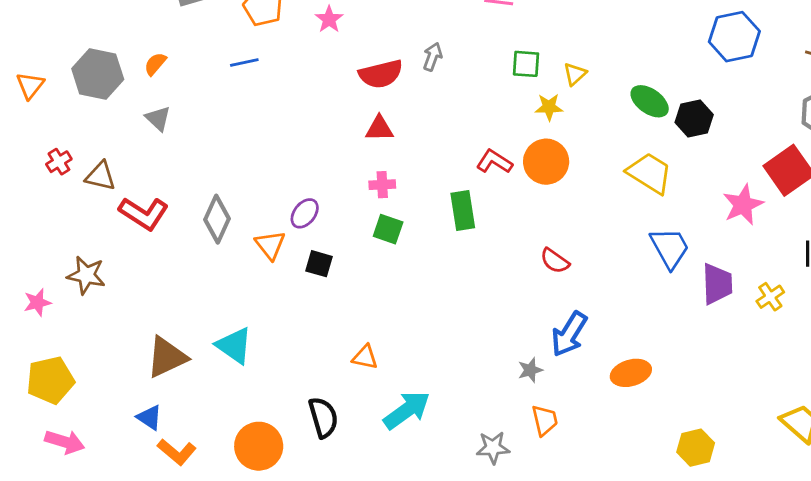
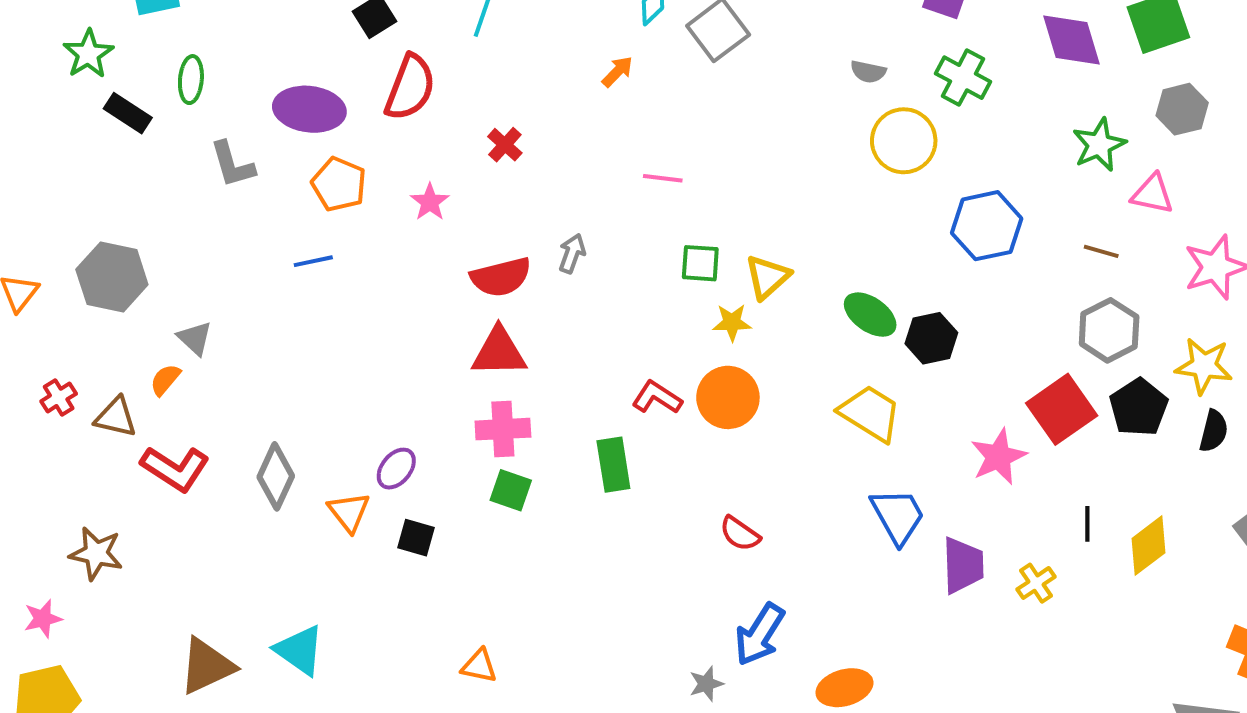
orange semicircle: (155, 64) -> (165, 380), moved
yellow triangle: (575, 74) -> (767, 277), size x1.4
red triangle: (379, 129) -> (499, 352), size x1.4
pink cross: (382, 185) -> (503, 429), size x1.5
pink star: (37, 302) -> (43, 619), moved

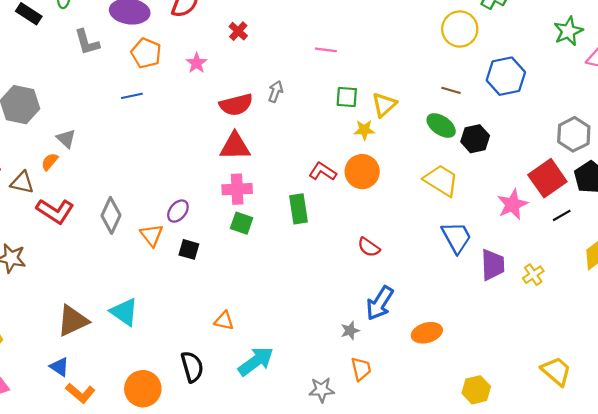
brown line: (1101, 251) -> (451, 90), moved
black line: (1087, 524) -> (562, 215), moved, turned 60

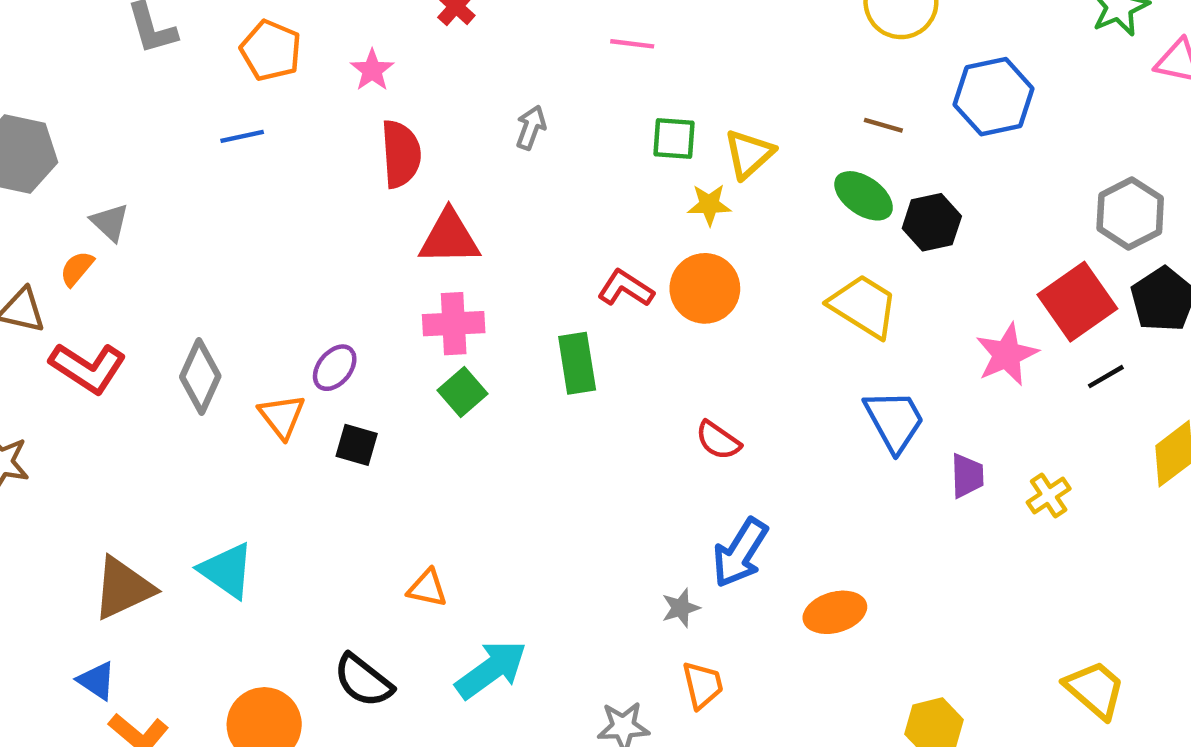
red semicircle: (236, 105) -> (401, 154), moved, turned -80
green square: (242, 223) -> (462, 392), turned 30
purple trapezoid: (493, 265) -> (967, 476), size x0.7
black semicircle: (192, 367) -> (363, 681), turned 144

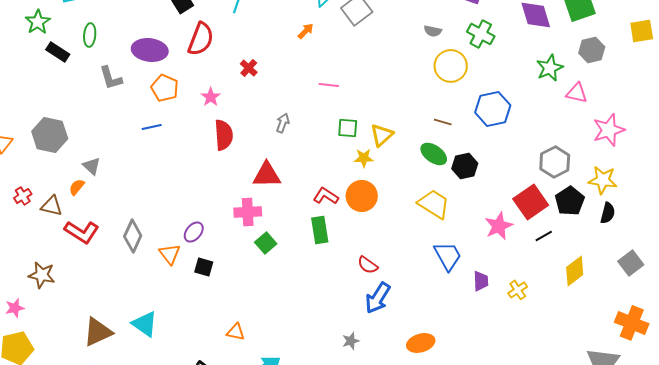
red triangle: (449, 238) -> (267, 175), moved
green rectangle: (577, 363) -> (320, 230), moved
green square: (462, 392) -> (266, 243), moved
blue arrow: (740, 553) -> (378, 298), moved

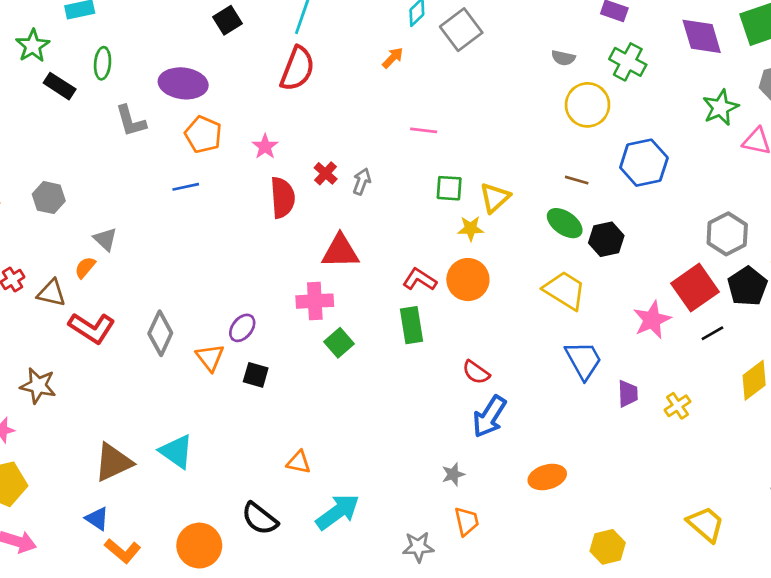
red semicircle: (201, 39) -> (297, 69), moved
red cross: (249, 68) -> (326, 173), moved
gray hexagon: (50, 135) -> (49, 198), size x0.7

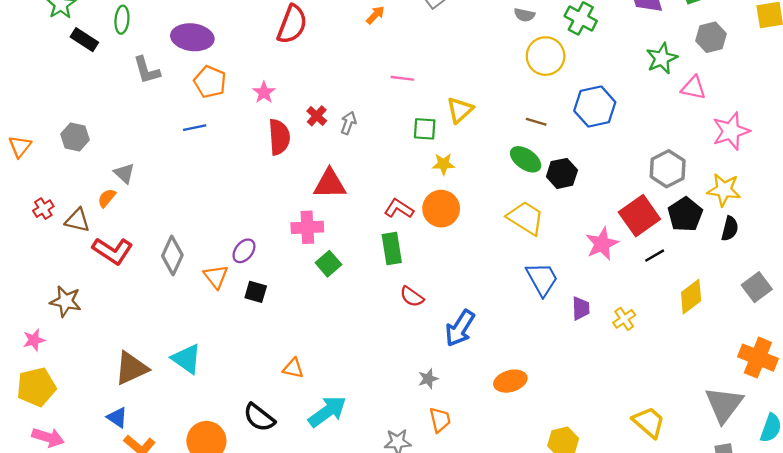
yellow triangle: (495, 198) -> (460, 110), moved
red semicircle: (476, 372) -> (412, 297), moved

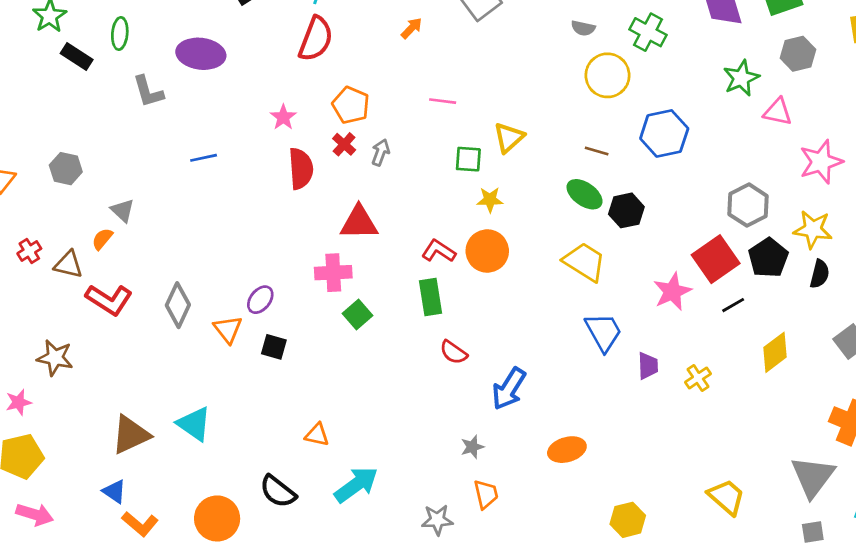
orange pentagon: (210, 82) -> (351, 105), moved

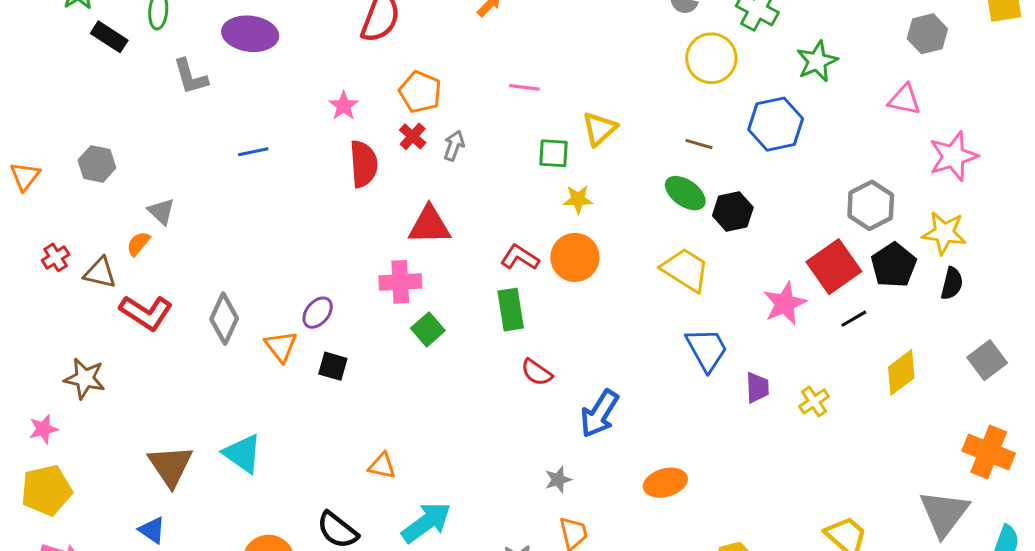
green star: (741, 78) -> (817, 61), moved
brown triangle: (131, 435) -> (170, 466), turned -39

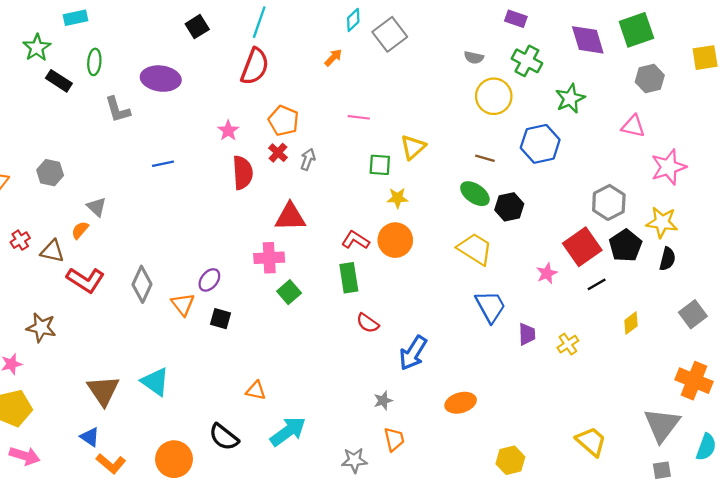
pink star: (785, 303) -> (547, 273), size x0.7
yellow diamond: (901, 372) -> (631, 323), size x0.7

